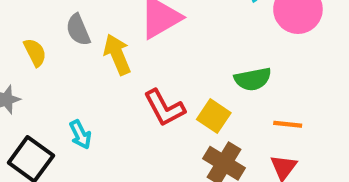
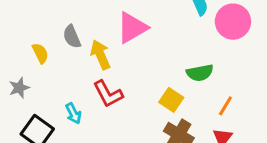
red L-shape: (164, 108) -> (108, 94), moved
orange line: (288, 124) -> (225, 106), turned -65

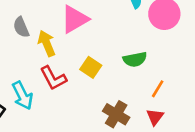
yellow square: (171, 100) -> (91, 67), moved
cyan arrow: (73, 113) -> (22, 95), size x1.5

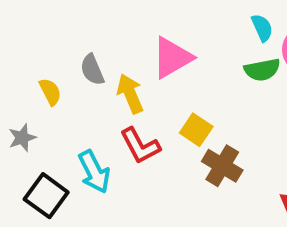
green semicircle: (135, 59) -> (262, 70), moved
brown cross: (116, 114) -> (222, 166), moved

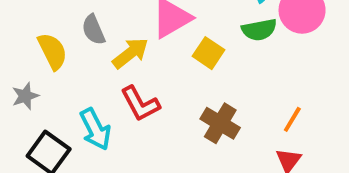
yellow semicircle: (50, 92) -> (52, 51), size x1.4
yellow arrow: (130, 94) -> (130, 53), turned 75
yellow square: (196, 130) -> (208, 53), moved

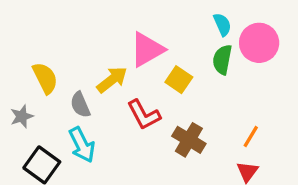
gray semicircle: (93, 30) -> (80, 105), moved
green semicircle: (259, 30) -> (222, 60), turned 112
red L-shape: (140, 104) -> (144, 115), moved

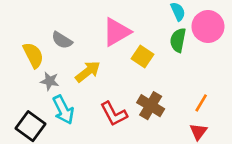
yellow arrow: (112, 80) -> (88, 72), moved
gray semicircle: (80, 105) -> (62, 40), moved, turned -35
red L-shape: (144, 115) -> (114, 114), moved
gray star: (22, 116) -> (50, 81), moved, turned 30

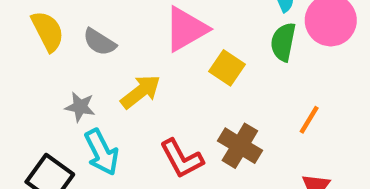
yellow semicircle: (33, 55) -> (48, 31), moved
orange line: (201, 103) -> (309, 120), moved

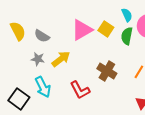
yellow square: (227, 68) -> (106, 29), moved
gray star: (80, 107) -> (38, 59), moved
brown cross: (240, 146) -> (107, 71), moved

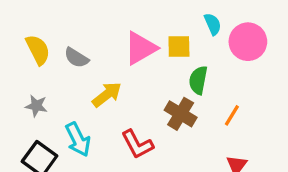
yellow square: (106, 29) -> (179, 46), turned -35
green semicircle: (127, 36) -> (198, 80), moved
gray star: (38, 59) -> (36, 106), moved

